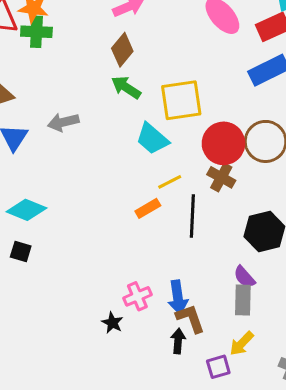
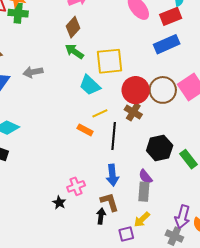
orange rectangle: (148, 208) -> (85, 130), turned 56
blue arrow: (178, 297) -> (112, 175), moved

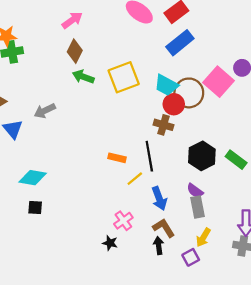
cyan trapezoid: (90, 85) -> (166, 85), moved
red circle: (136, 90) -> (174, 104), moved, size x0.7
yellow line: (100, 113) -> (135, 179), moved

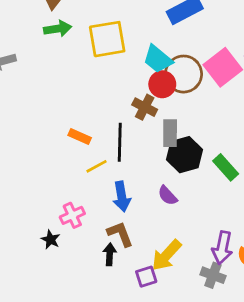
green arrow: (83, 77) -> (58, 29), turned 140
gray rectangle: (197, 207) -> (170, 133), moved
yellow arrow: (203, 237) -> (167, 255), size x1.4

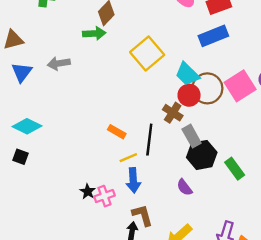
green arrow: (58, 29) -> (94, 33), moved
yellow square: (107, 39) -> (147, 53), turned -36
gray rectangle: (170, 133) -> (192, 136), turned -35
blue arrow: (122, 197) -> (133, 180), moved
black star: (51, 239) -> (88, 191), moved

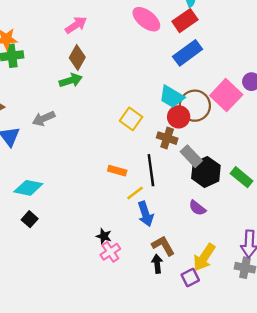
yellow square: (147, 53) -> (131, 119), moved, size x0.7
black square: (21, 157) -> (30, 219), turned 35
pink cross: (104, 196) -> (110, 252), moved

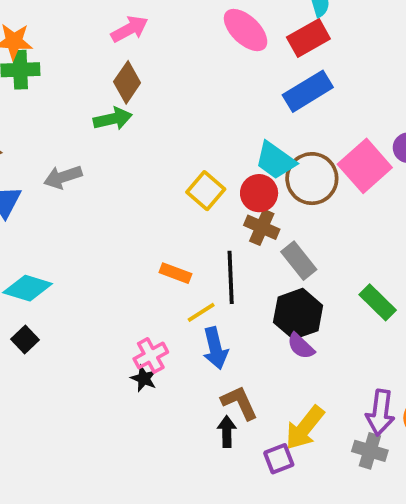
red circle: (179, 117) -> (259, 193), moved
black hexagon: (206, 172) -> (298, 314), moved
pink cross: (110, 252) -> (151, 355), moved

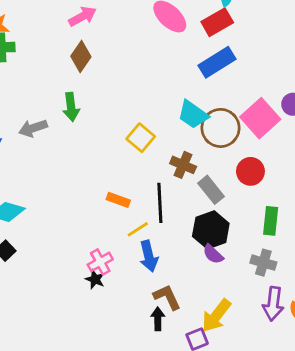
green arrow: (113, 119) -> (71, 107), moved, turned 96
red circle: (259, 193) -> (250, 171), moved
green rectangle: (378, 302) -> (271, 221), turned 52
gray cross: (370, 451) -> (263, 263), moved

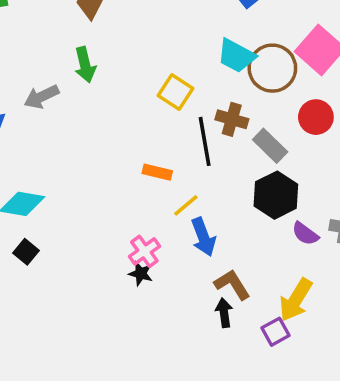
black line: (160, 203) -> (205, 141), moved
purple semicircle: (213, 254) -> (305, 234), moved

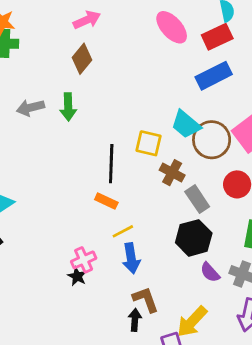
yellow square: (175, 92) -> (149, 143), moved, turned -32
gray arrow: (41, 97) -> (30, 108), moved
black line: (205, 141) -> (111, 164), moved

